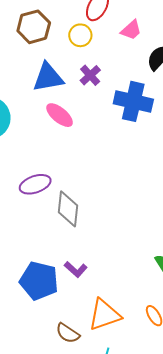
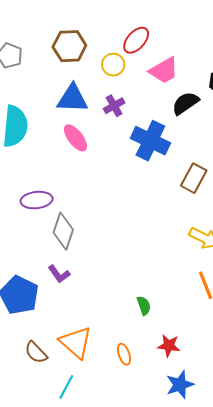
pink trapezoid: (131, 30) -> (164, 70), size x1.4
purple L-shape: (76, 269) -> (59, 274), moved
orange triangle: (104, 315) -> (76, 342), turned 48

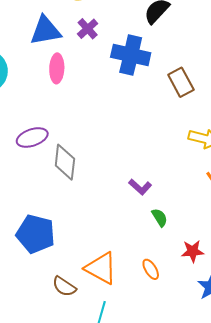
pink ellipse: (75, 138) -> (57, 68), turned 52
brown rectangle: (194, 178) -> (181, 82), turned -44
purple L-shape: (59, 274) -> (140, 187), moved

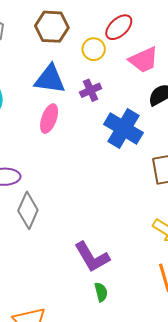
purple L-shape: (140, 187) -> (92, 257), size x1.6

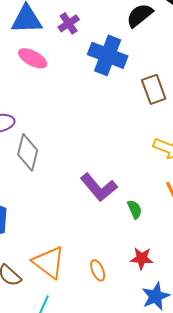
pink ellipse: (49, 119) -> (33, 58), turned -72
green semicircle: (101, 292) -> (135, 209), moved

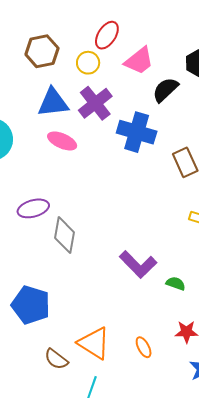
purple cross: (69, 23) -> (95, 103), size x1.6
green semicircle: (135, 209) -> (176, 284), turned -42

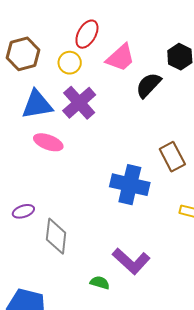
blue cross: (137, 132) -> (130, 185), moved
purple ellipse: (33, 208) -> (23, 211), size x0.7
green semicircle: (176, 284) -> (100, 283), moved

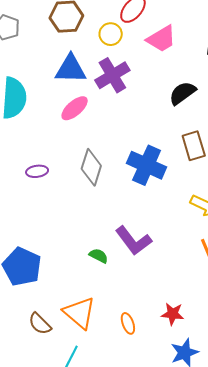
black semicircle: (148, 85) -> (182, 93), moved
pink ellipse: (48, 142) -> (75, 108), turned -72
gray diamond: (56, 236) -> (91, 167), moved

